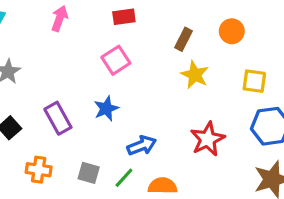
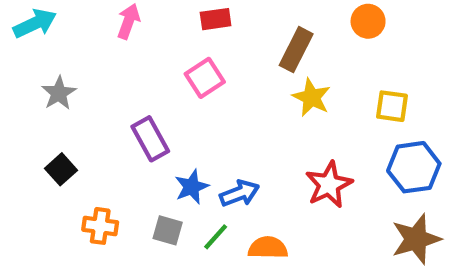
orange circle: (232, 31) -> (368, 21), moved
brown rectangle: (183, 39) -> (296, 50), size x1.4
blue star: (106, 109) -> (192, 187), moved
purple rectangle: (58, 118) -> (150, 139), moved

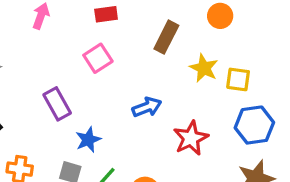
yellow star: (311, 97) -> (204, 68), moved
blue arrow: (240, 193) -> (147, 107), moved

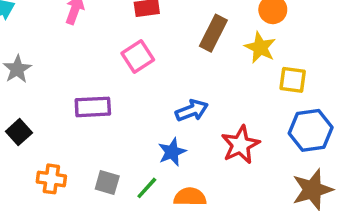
yellow star: (204, 68) -> (260, 47), moved
purple rectangle: (57, 104) -> (93, 107), turned -64
blue star: (88, 140) -> (172, 152), moved

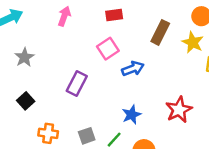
purple rectangle: (93, 107) -> (77, 83), turned -60
blue arrow: (192, 111) -> (133, 69), moved
gray square: (107, 183) -> (87, 136), turned -35

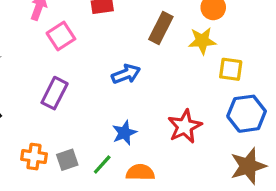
yellow star: (193, 42) -> (202, 41), turned -30
pink square: (108, 49) -> (61, 36), moved
orange cross: (48, 133) -> (34, 157), moved

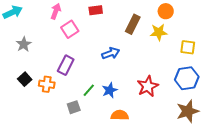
yellow square: (231, 69) -> (188, 47), moved
orange cross: (34, 157) -> (47, 84), moved
green line: (102, 164) -> (89, 90), moved

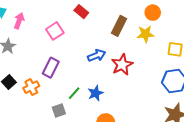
red rectangle: (96, 10) -> (81, 12), turned 48
pink arrow: (56, 11) -> (19, 21), moved
orange cross: (47, 84) -> (31, 87), turned -35
red star: (148, 86) -> (122, 65), moved

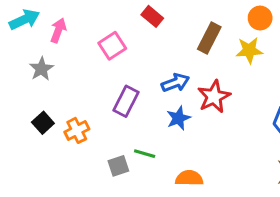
purple rectangle: (51, 68) -> (126, 101), moved
green line: (74, 93) -> (145, 154), moved, turned 64
blue star: (96, 93) -> (178, 118), moved

